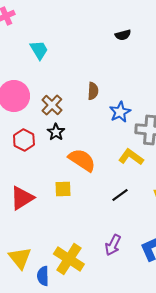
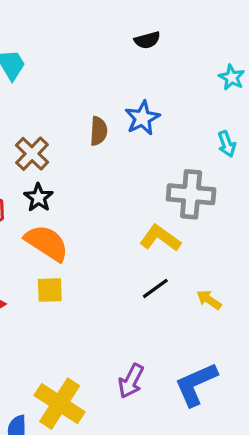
blue star: (120, 112) -> (142, 118), moved
orange semicircle: (82, 160) -> (47, 243), moved
black line: (120, 195) -> (155, 288), moved

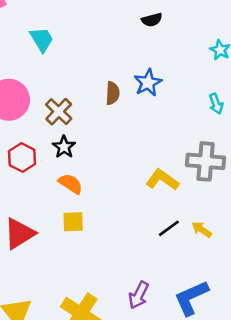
gray cross: (191, 194) -> (206, 161), moved
orange semicircle: (47, 243) -> (71, 184), size x0.7
black line: (155, 288) -> (169, 228), moved

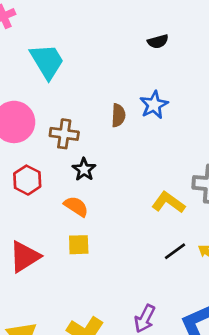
cyan trapezoid: (42, 39) -> (47, 61), size x1.4
brown cross: (59, 112) -> (64, 134), turned -36
black star: (64, 147) -> (84, 169), moved

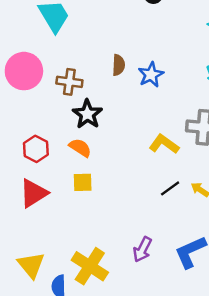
blue star: (154, 105) -> (151, 75), moved
black star: (84, 169) -> (87, 114), size x1.4
red hexagon: (27, 180) -> (36, 149), moved

